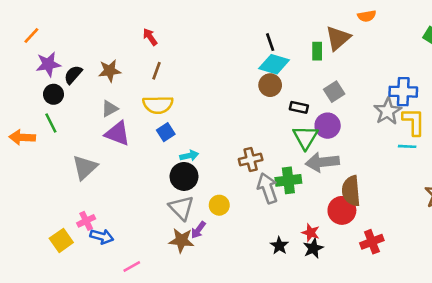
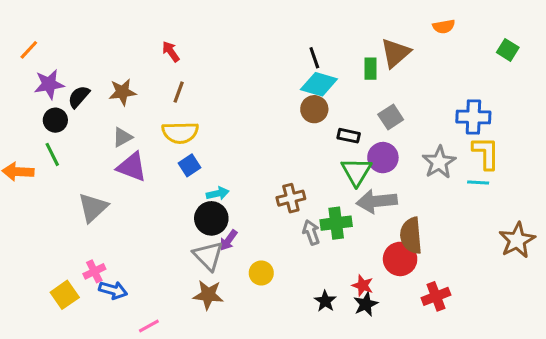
orange semicircle: (367, 16) -> (444, 27), moved
gray star: (388, 111) -> (439, 162), moved
gray arrow: (268, 188) -> (311, 232), size x0.7
yellow circle: (219, 205) -> (261, 273), moved
purple arrow: (198, 230) -> (228, 240), moved

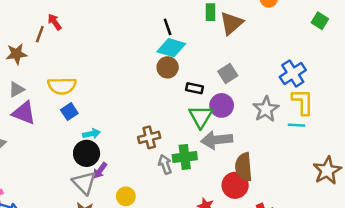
green rectangle: (370, 69) -> (211, 12), moved
brown line: (179, 92) -> (40, 34), moved
blue cross: (473, 117) -> (293, 74), turned -35

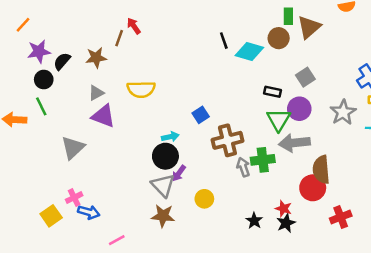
black line: (168, 27) -> (224, 41), moved
brown circle: (168, 67) -> (279, 38), moved
blue square: (69, 112) -> (201, 115), moved
brown cross: (149, 137) -> (227, 140), size x1.4

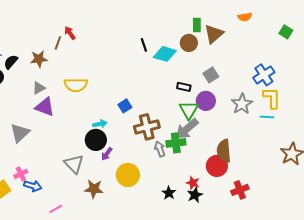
gray arrow: (294, 143) -> (187, 129), moved, turned -35
gray triangle: (163, 185) -> (74, 164), moved
yellow circle: (204, 199) -> (128, 175), size x1.5

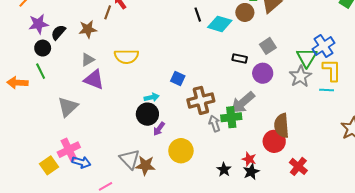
blue square: (125, 106) -> (178, 78), turned -32
green triangle: (189, 110) -> (307, 57), moved
gray triangle: (74, 164) -> (130, 159), moved
pink cross: (21, 174) -> (69, 150), size x1.5
red cross: (240, 190) -> (298, 166), turned -30

